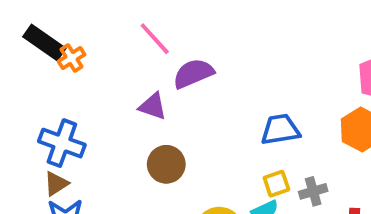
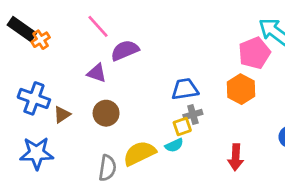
brown triangle: (56, 184) -> (62, 115), moved
gray cross: (313, 191) -> (193, 115), moved

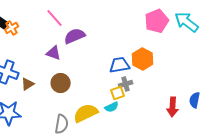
pink pentagon: (254, 53) -> (157, 21), moved
orange hexagon: (241, 89) -> (143, 59), moved
red arrow: (236, 157) -> (173, 107), moved

